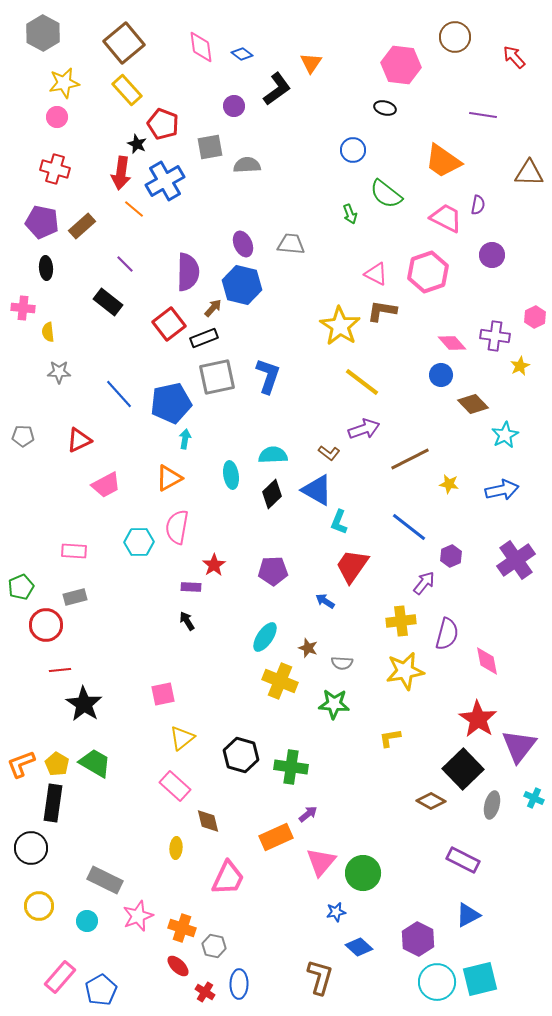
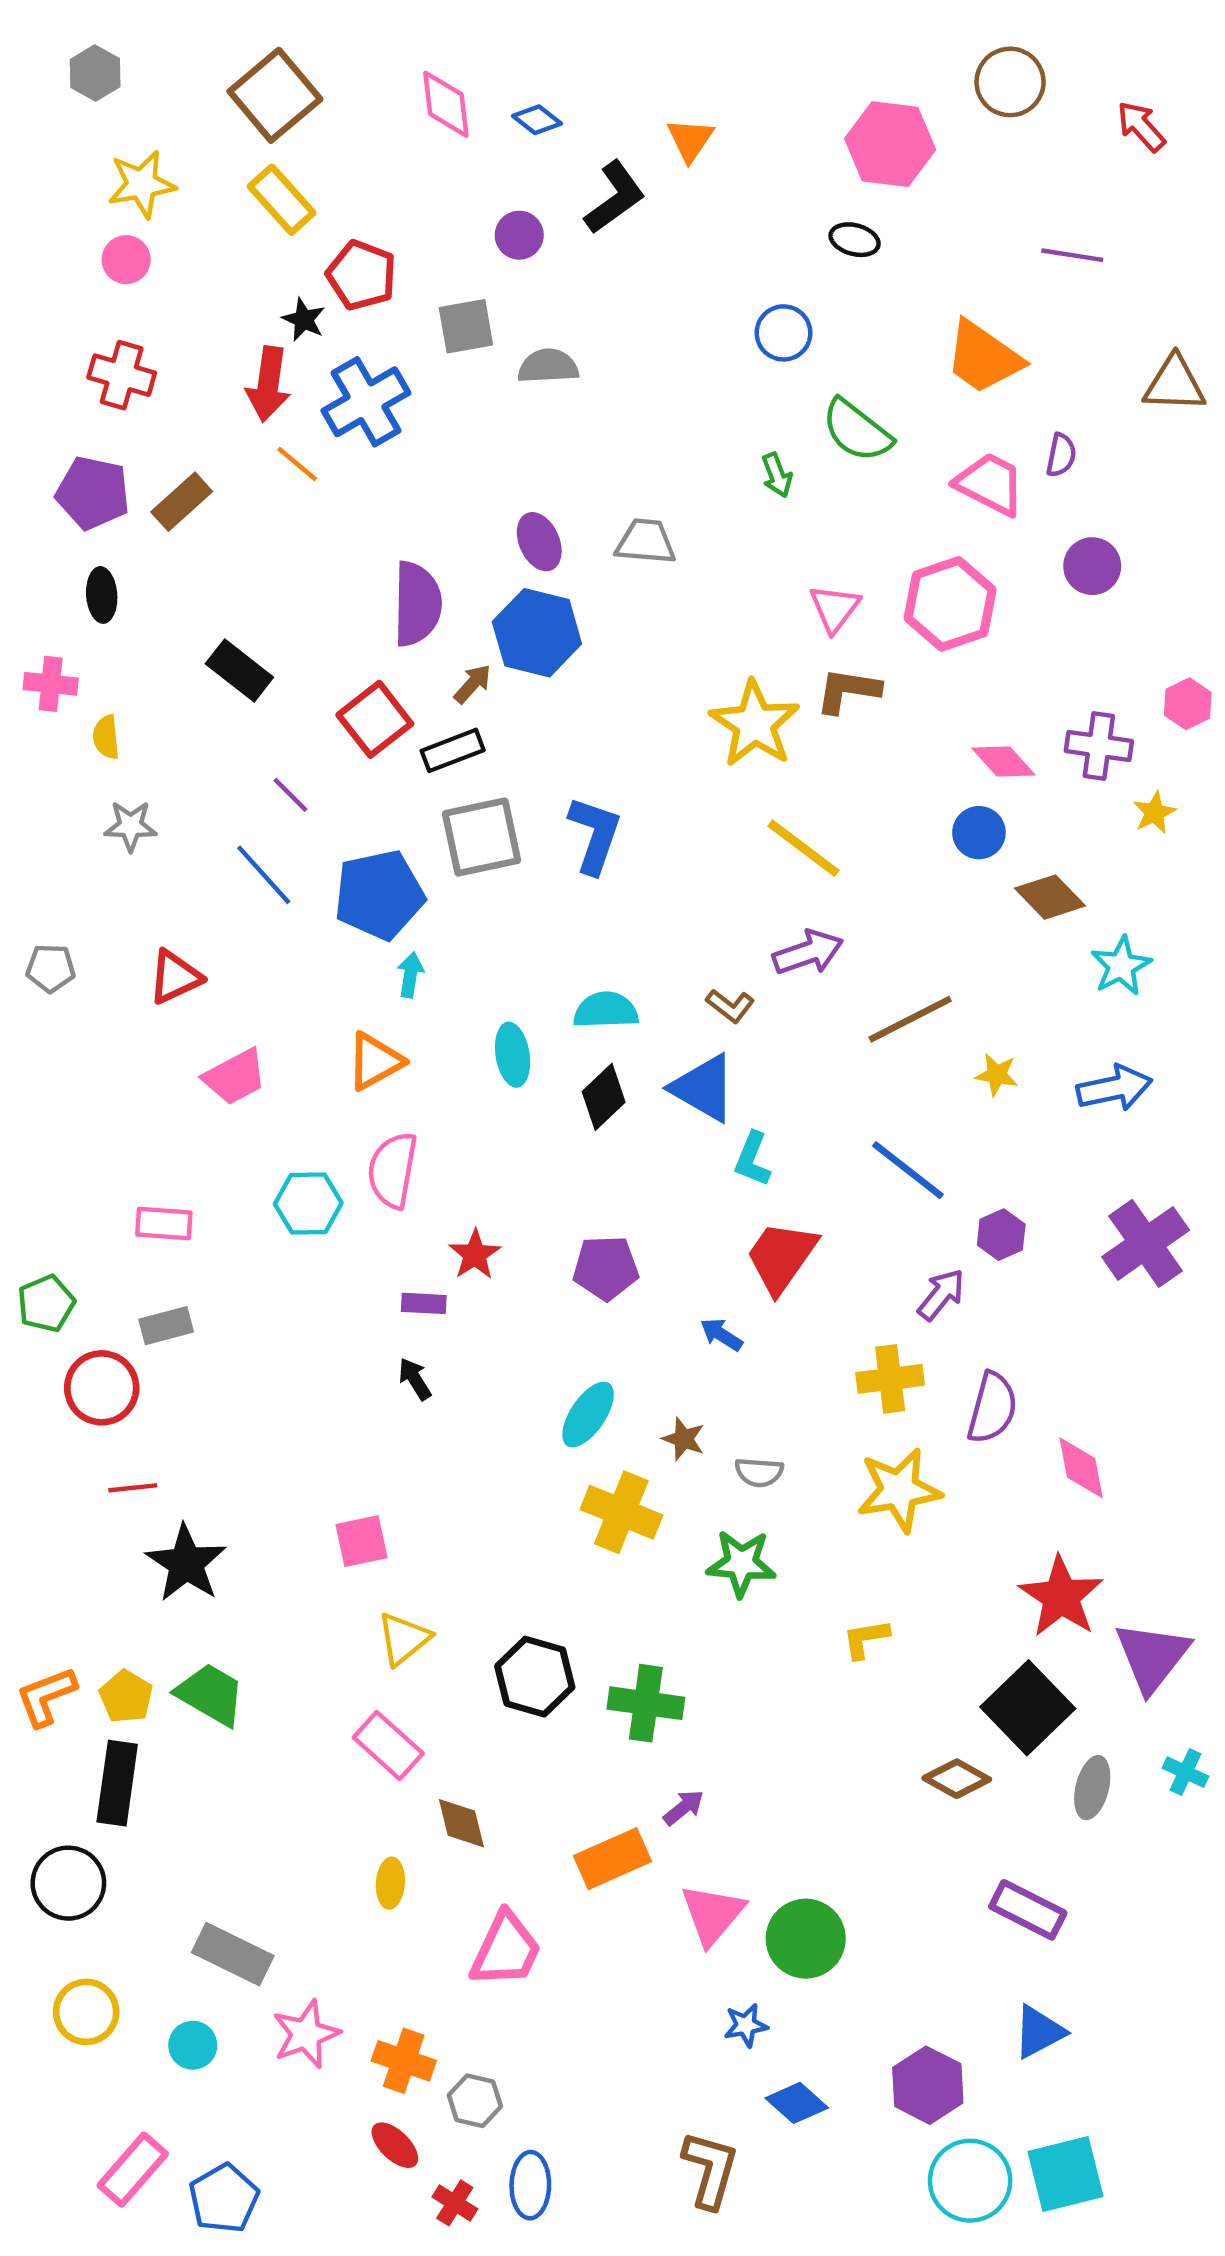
gray hexagon: (43, 33) -> (95, 73), size x0.7
purple line: (125, 264) -> (290, 795), moved
pink triangle: (376, 274) -> (835, 608), turned 40

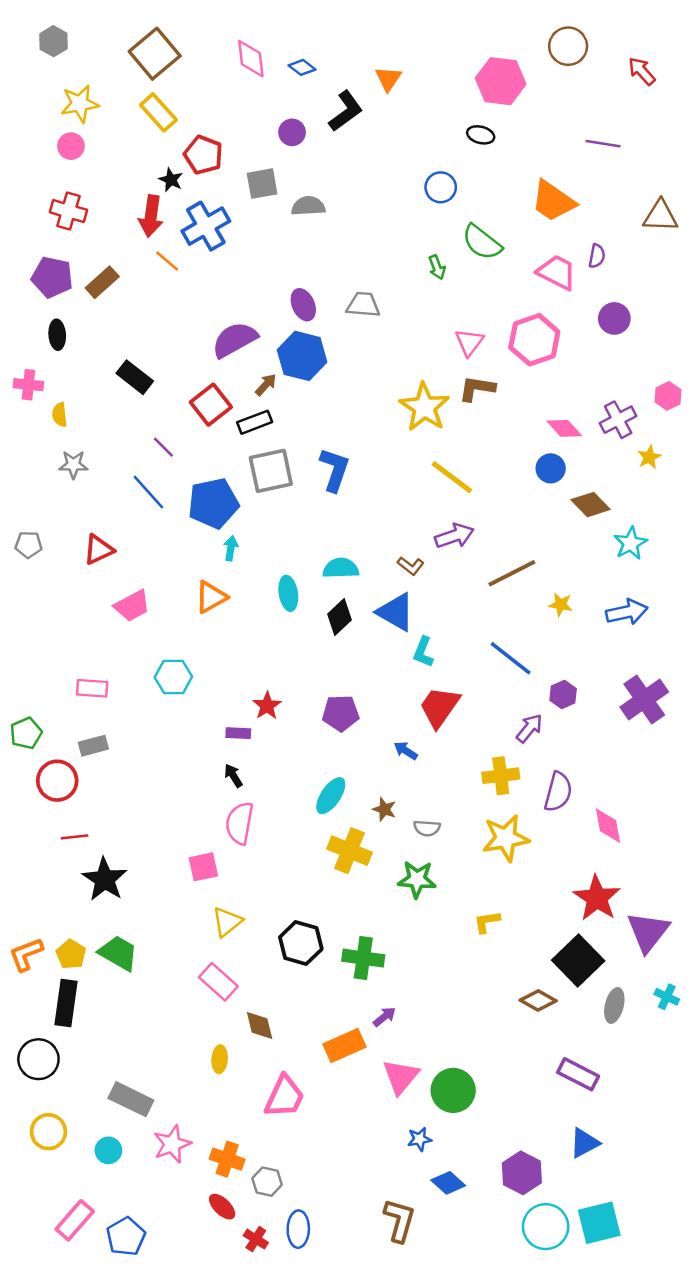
purple semicircle: (417, 604) -> (235, 340), turned -120
purple cross: (1099, 746) -> (618, 420), turned -36
pink semicircle: (393, 1170) -> (240, 823), moved

